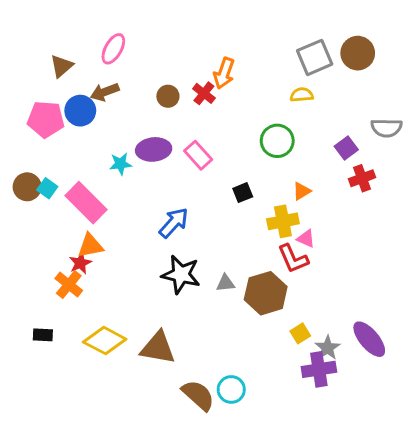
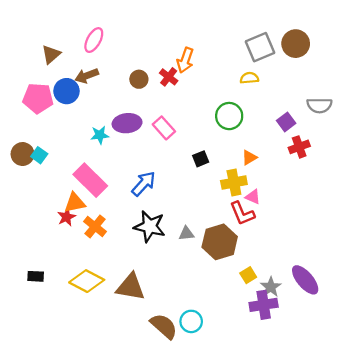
pink rectangle: (86, 203) -> (90, 180), moved
orange cross: (69, 285) -> (95, 226), moved

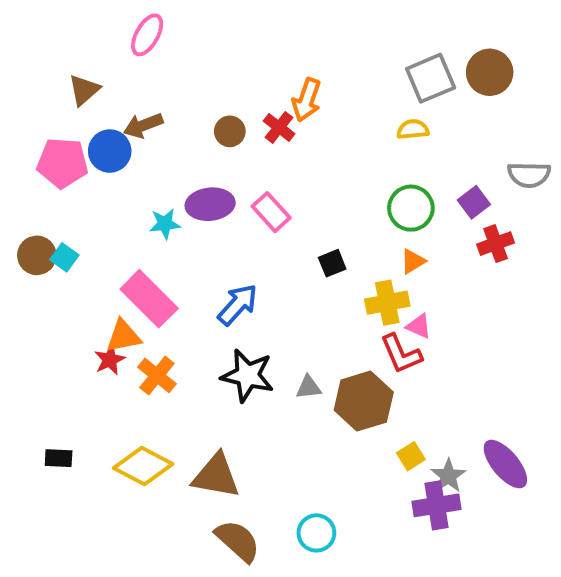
pink ellipse: (94, 40) -> (147, 35), moved
green circle: (229, 116) -> (411, 208), moved
brown semicircle: (164, 326) -> (238, 541), moved

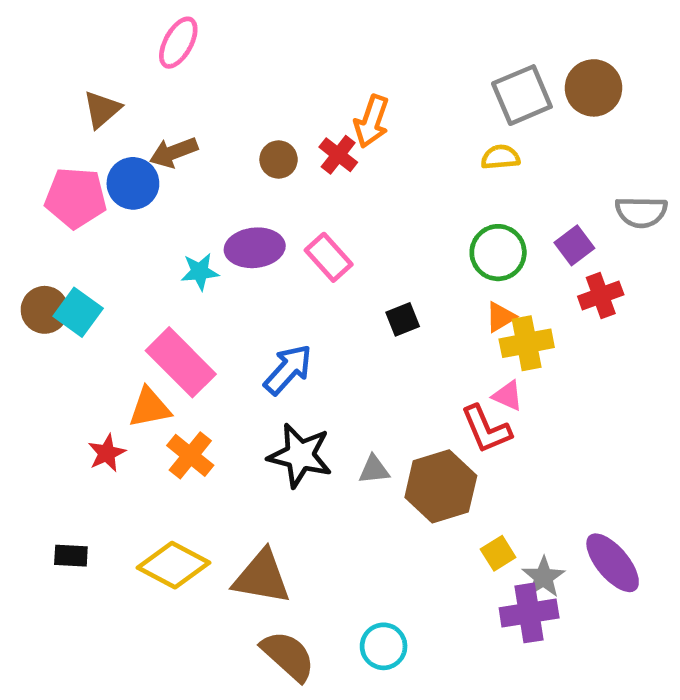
cyan square: (64, 257) -> (78, 312), size x1.4
yellow cross: (387, 303) -> (527, 343), moved
red star: (110, 360) -> (107, 453), moved

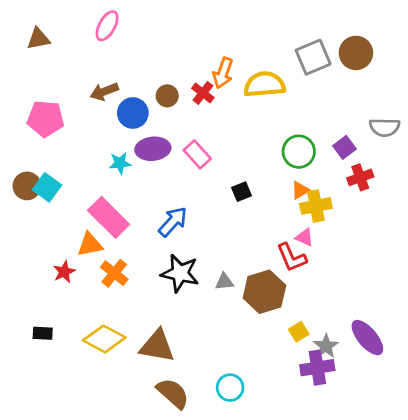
brown triangle: (102, 109) -> (38, 39), moved, turned 30
yellow semicircle: (500, 157) -> (264, 84), moved, size x1.8
blue circle: (133, 183) -> (133, 113), moved

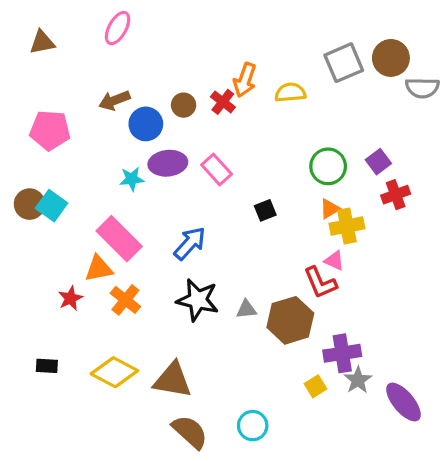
yellow semicircle: (264, 84) -> (290, 93), size x0.7
gray semicircle: (385, 127) -> (422, 88), moved
yellow square: (299, 332) -> (316, 386), moved
purple ellipse: (367, 338) -> (403, 402), moved
purple cross: (317, 368) -> (342, 353), moved

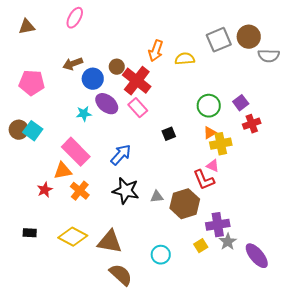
red cross: (223, 102) -> (137, 81), moved, size x1.8
purple ellipse: (168, 163) -> (107, 104), turned 45
cyan circle: (253, 426) -> (161, 255), moved

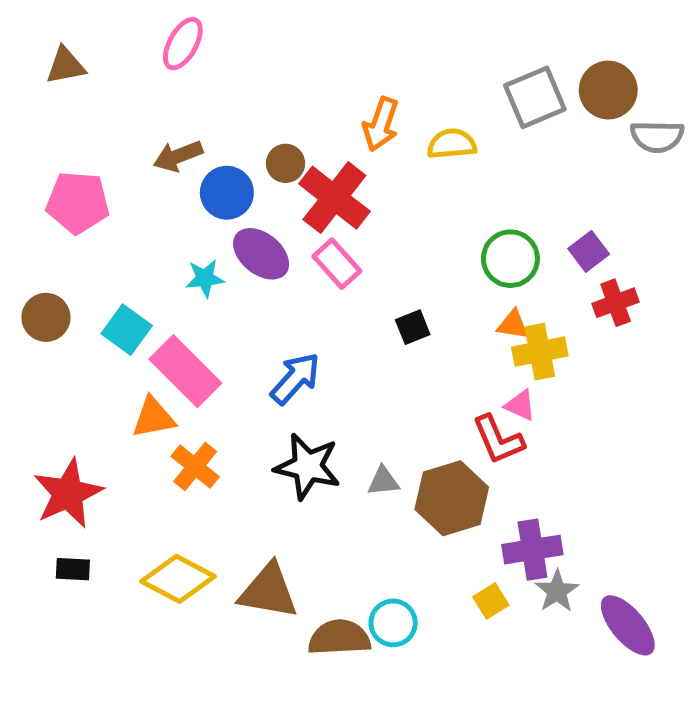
cyan square: (33, 131) -> (127, 330), moved
orange triangle: (210, 133) -> (513, 325), turned 40
red star: (45, 190) -> (68, 493), moved, size x1.8
brown semicircle: (121, 275) -> (339, 638), moved, turned -45

